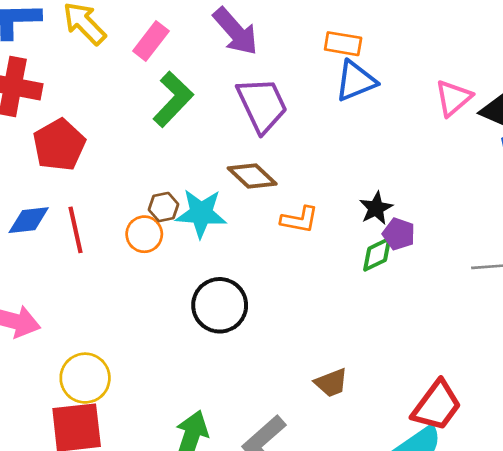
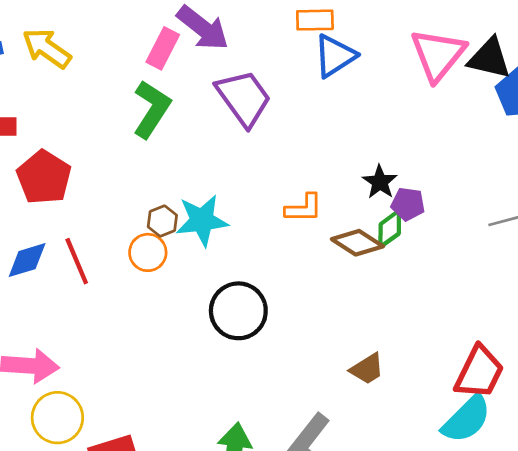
pink rectangle: (151, 41) -> (163, 48), moved
pink triangle: (453, 98) -> (438, 55), size x1.4
brown diamond: (252, 176) -> (357, 243), moved
yellow circle: (85, 378) -> (57, 418), moved

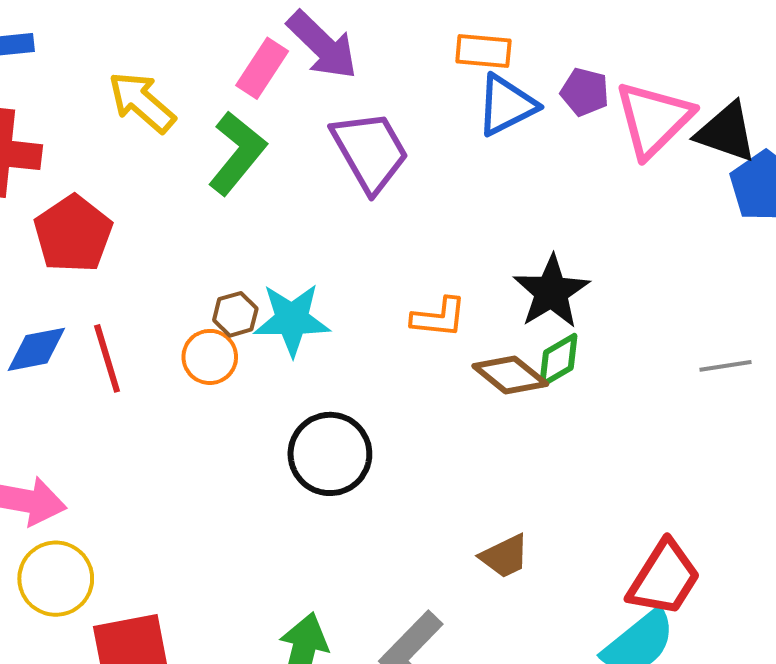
yellow arrow: (47, 48) -> (142, 102), moved
black star: (380, 182) -> (551, 292), size x1.5
purple pentagon: (408, 204) -> (585, 92), moved

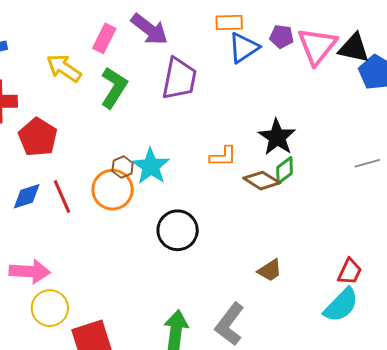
pink rectangle: (262, 68) -> (104, 38), moved
purple trapezoid: (370, 151) -> (179, 79), turned 48
cyan star: (292, 320) -> (151, 166), turned -30
orange circle: (210, 357) -> (113, 190), size x1.5
red trapezoid: (664, 578) -> (350, 272), size x0.7

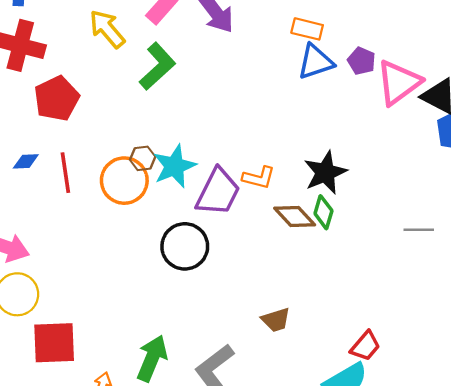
purple trapezoid: (179, 79) -> (218, 192), moved
green diamond: (285, 170) -> (323, 212), turned -52
blue diamond: (27, 196) -> (26, 161), size x0.7

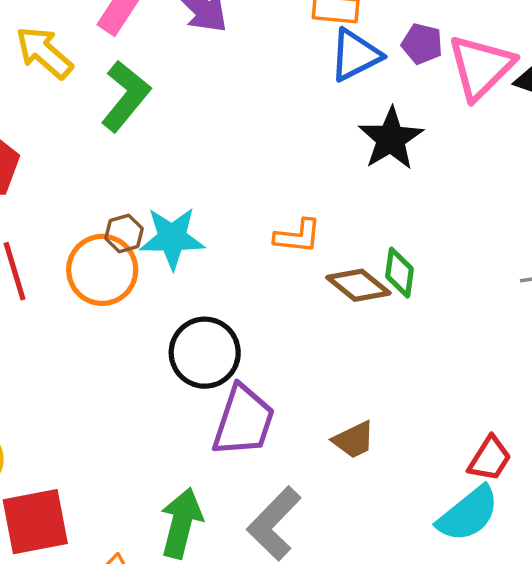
cyan star: (174, 166) -> (172, 238), turned 30
black star: (325, 172) -> (391, 139), moved
purple trapezoid: (218, 192) -> (243, 421), moved

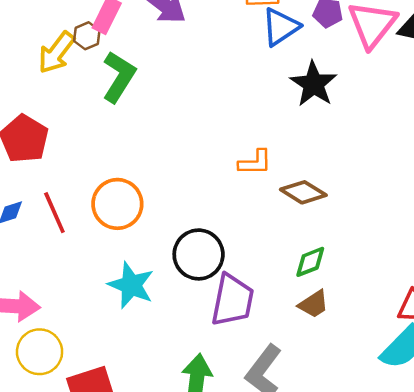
yellow arrow: (44, 52) -> (56, 53), turned -87
brown hexagon: (124, 234) -> (87, 36), moved
cyan star: (172, 238) -> (131, 285), moved, turned 30
green diamond: (399, 273) -> (310, 262), moved, turned 68

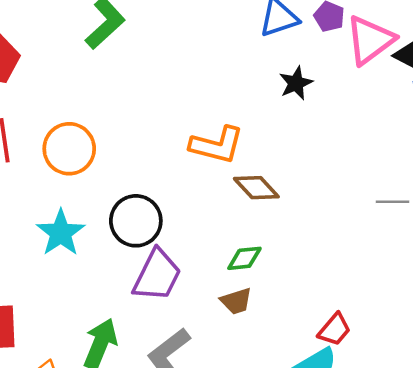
black star: (314, 84) -> (296, 83), size x0.7
orange L-shape: (255, 162) -> (217, 145), size x1.5

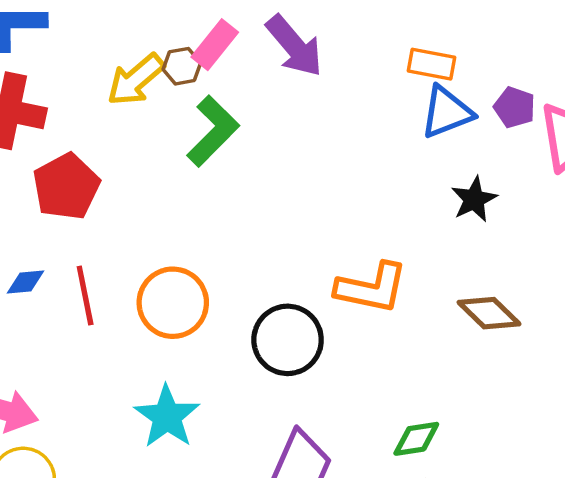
brown diamond: (256, 188) -> (489, 313), moved
black circle: (136, 221) -> (288, 340), moved

